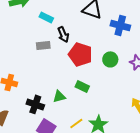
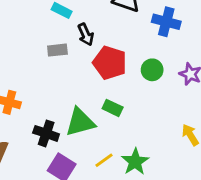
green triangle: (59, 96) -> (80, 122), size x1.6

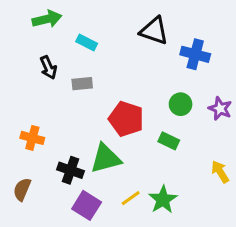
black arrow: (86, 34) -> (48, 68), moved
red pentagon: (110, 63) -> (126, 119), moved
green rectangle: (113, 108) -> (169, 141), moved

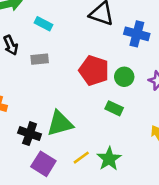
red pentagon: (126, 119) -> (94, 70), moved

